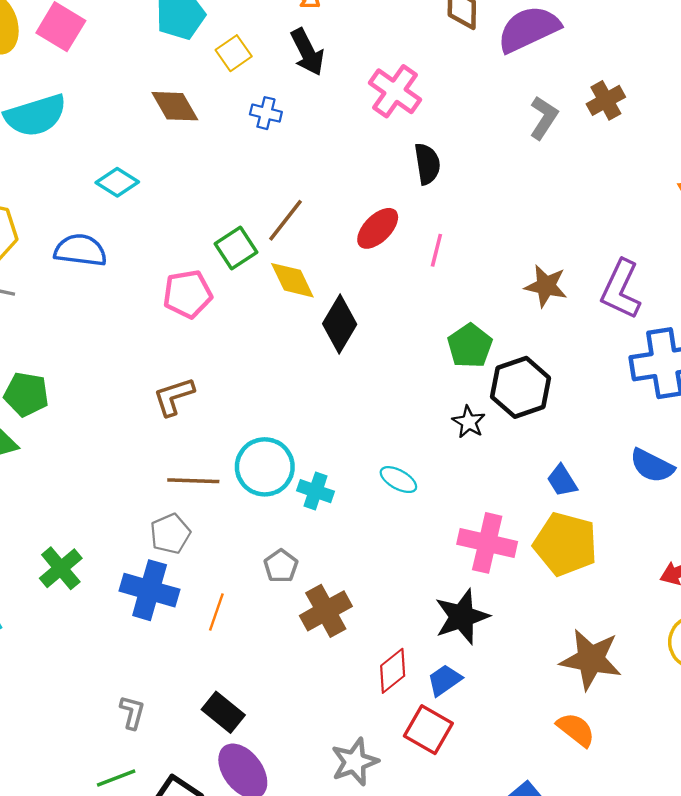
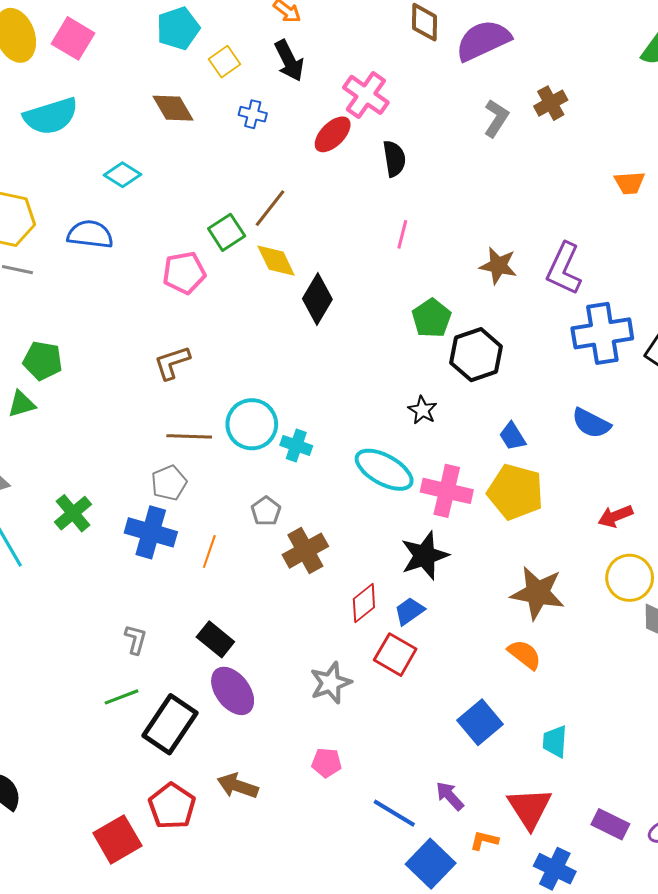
red ellipse: (378, 228) -> (333, 134), moved
black star: (469, 422) -> (422, 410), moved
cyan ellipse: (398, 480) -> (384, 470), moved, size x1.8

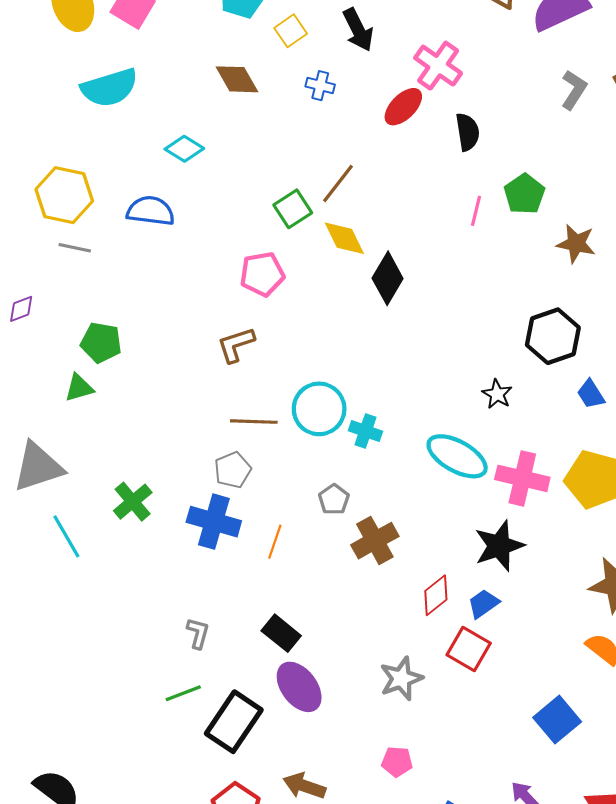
pink pentagon: (184, 273) -> (262, 274), moved
green pentagon: (432, 318) -> (524, 194), moved
blue trapezoid: (512, 436) -> (591, 394), moved

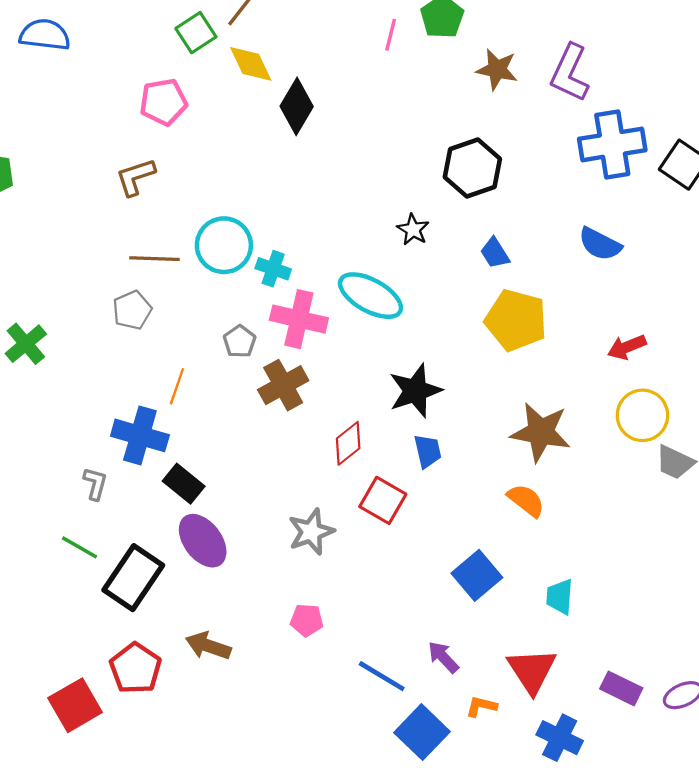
blue trapezoid: (591, 394) -> (495, 253), moved
pink cross: (522, 478) -> (299, 319), moved
blue cross: (214, 522) -> (140, 435), moved
blue trapezoid: (483, 604) -> (428, 451), moved, turned 112
green line: (183, 693) -> (80, 547), turned 51

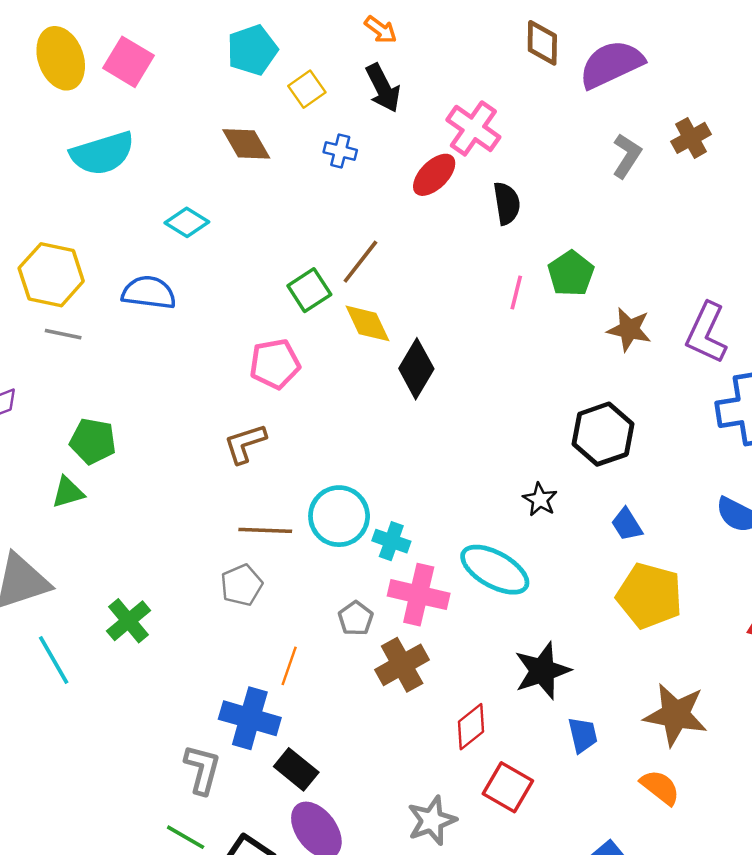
blue trapezoid: (428, 451) -> (583, 735), moved
gray L-shape: (95, 484) -> (202, 769), size x1.4

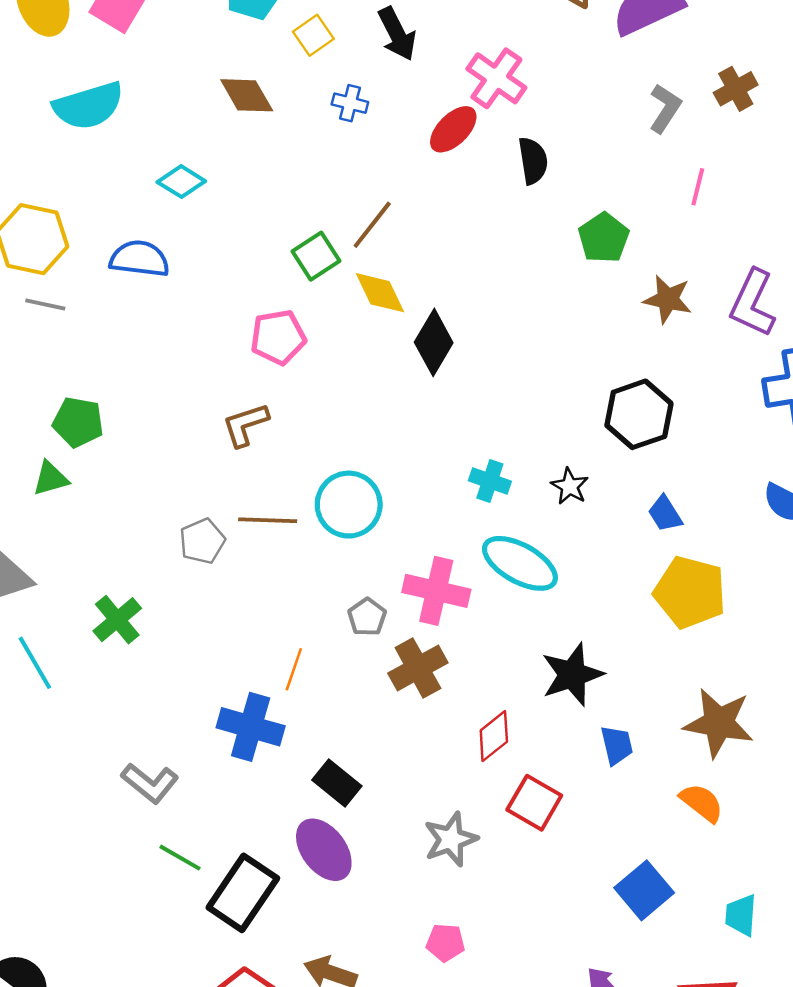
pink line: (516, 293) -> (698, 187), moved
cyan cross: (391, 541) -> (490, 481), moved
gray pentagon: (241, 585) -> (202, 541), moved
gray L-shape: (202, 769) -> (150, 783), moved, turned 114
black rectangle: (296, 769) -> (337, 783), moved

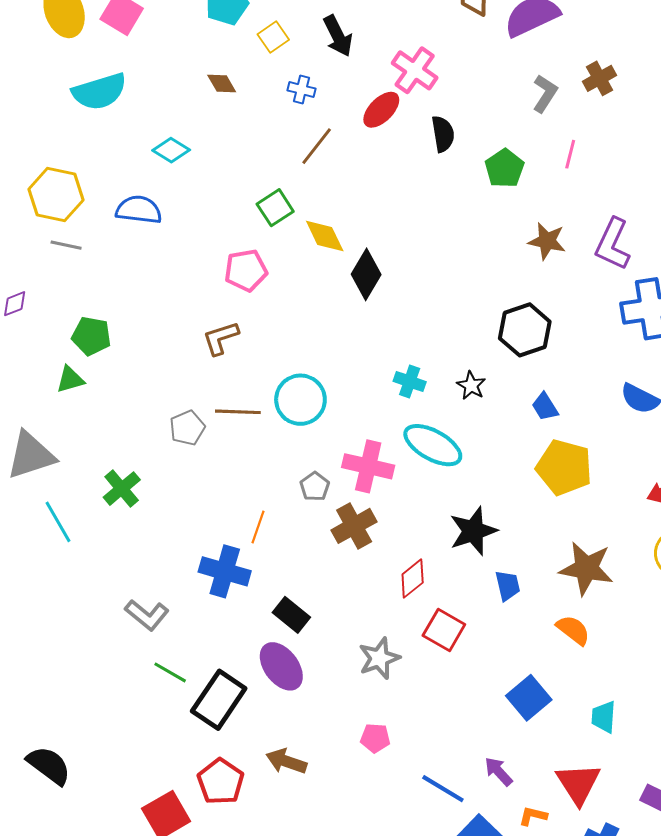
brown diamond: (247, 95) -> (222, 83), size x0.7
brown line: (372, 225) -> (317, 146), moved
green pentagon: (604, 238) -> (505, 168), moved

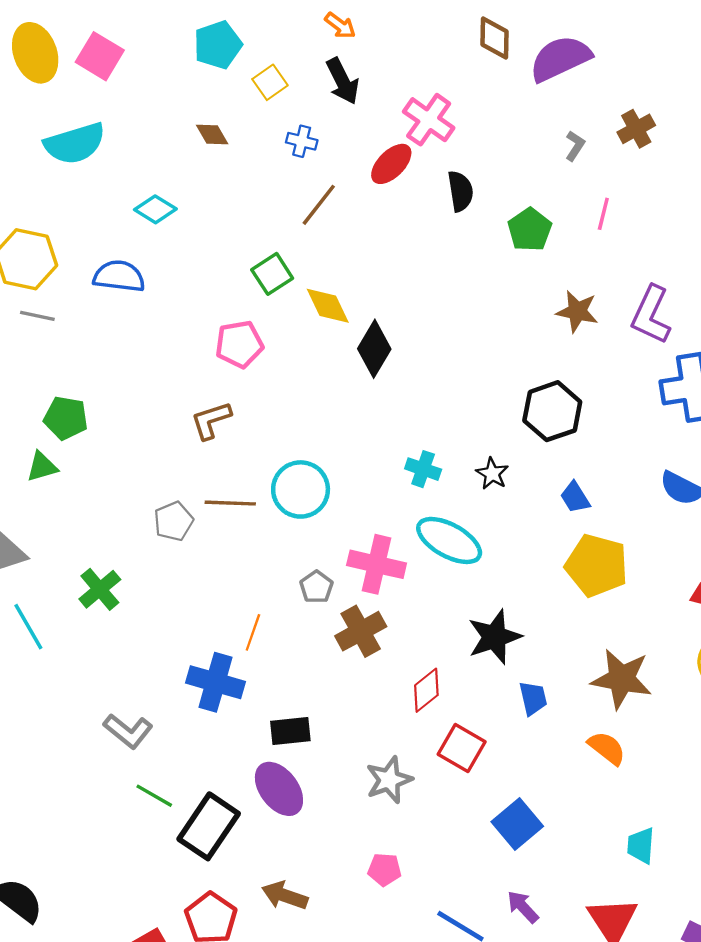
gray L-shape: (545, 94) -> (575, 146), size x0.7
black rectangle: (291, 615) -> (290, 731), turned -45
blue square: (529, 698) -> (517, 824), moved

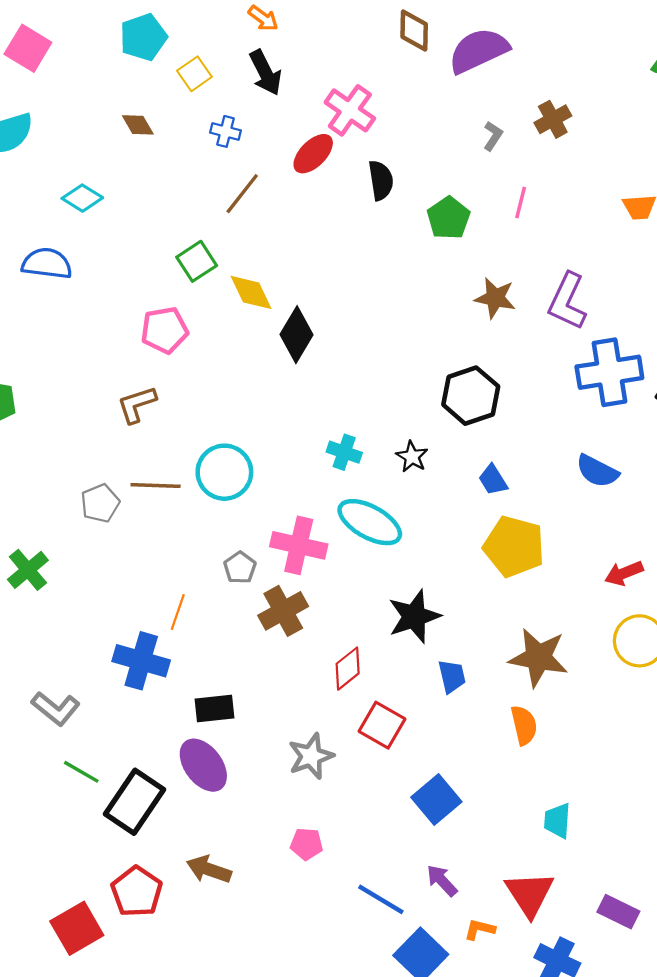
orange semicircle: (607, 748) -> (524, 725), turned 39

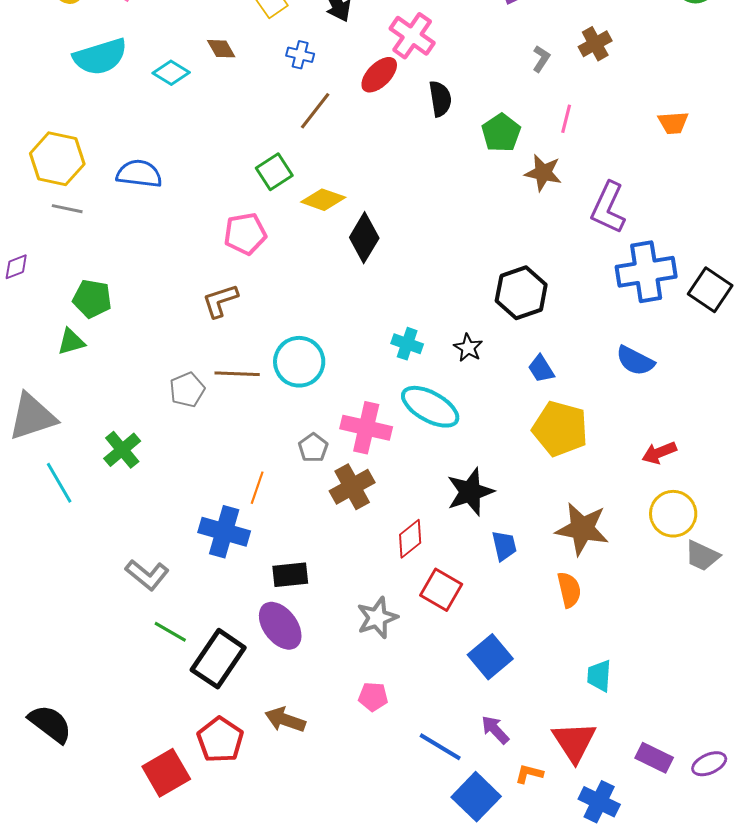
cyan diamond: (82, 198) -> (171, 73), moved
yellow diamond: (251, 292) -> (323, 200), turned -45
brown star: (495, 298) -> (543, 173), moved

